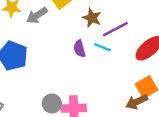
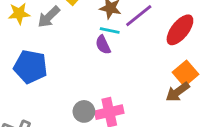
cyan line: (102, 47) -> (110, 31), moved

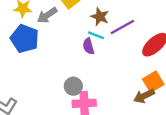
blue pentagon: (31, 67) -> (25, 39), moved
gray circle: (84, 111) -> (73, 86), moved

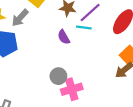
cyan line: (96, 35) -> (84, 27), moved

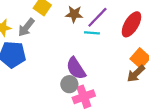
purple semicircle: (64, 37) -> (76, 68), moved, size x1.5

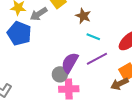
purple line: (97, 17) -> (97, 59), moved
purple semicircle: (76, 68) -> (70, 63), turned 45

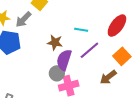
brown star: (83, 16) -> (55, 42), moved
brown arrow: (120, 84) -> (108, 77), moved

